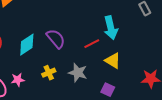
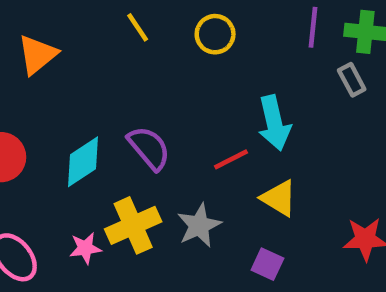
yellow cross: (49, 73) -> (133, 225), size x1.6
gray star: (78, 73) -> (199, 225), turned 30
pink star: (18, 80) -> (85, 248), moved

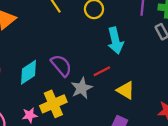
cyan arrow: (274, 123) -> (115, 41), moved
gray star: (199, 225) -> (82, 88), moved

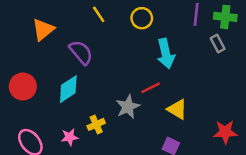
purple semicircle: (61, 66) -> (81, 52), moved
yellow cross: (53, 104) -> (96, 124), size x0.6

